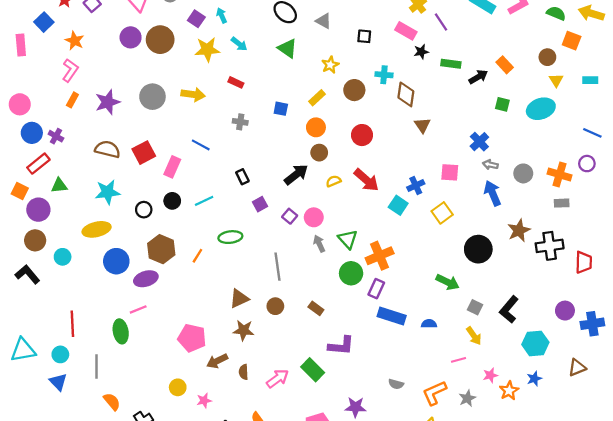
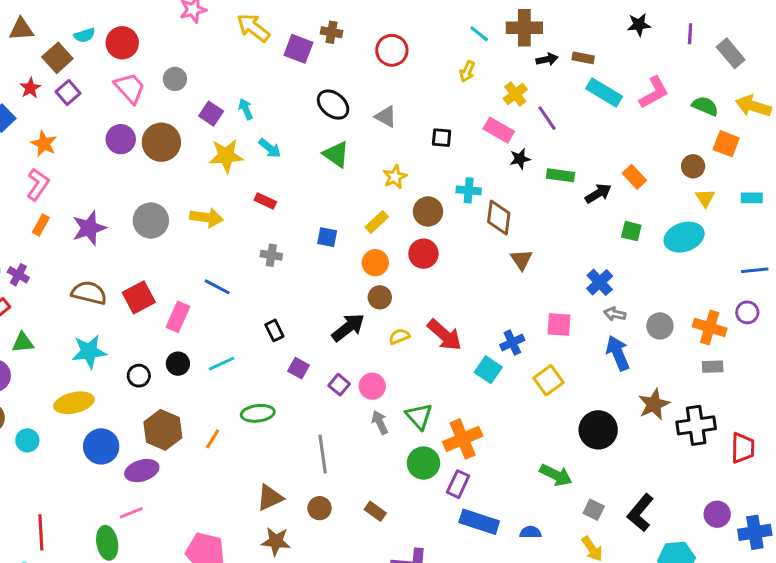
blue line: (592, 133) -> (755, 270), turned -30
red circle: (362, 135) -> (423, 254), moved
purple square: (260, 204) -> (298, 368), turned -32

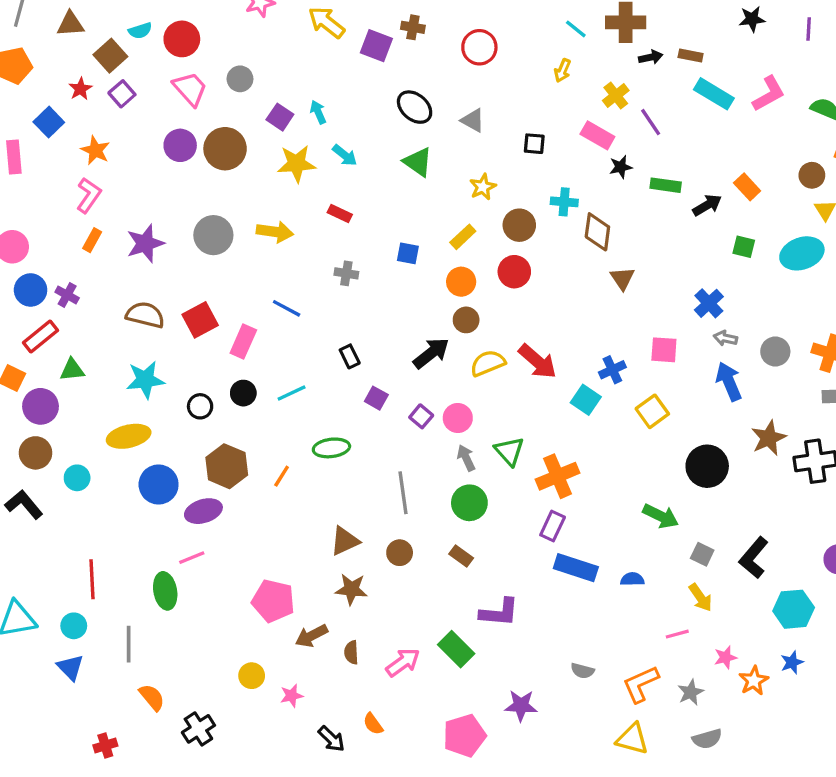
yellow semicircle: (399, 336) -> (488, 363), size x1.5
green circle: (423, 463) -> (469, 503), moved

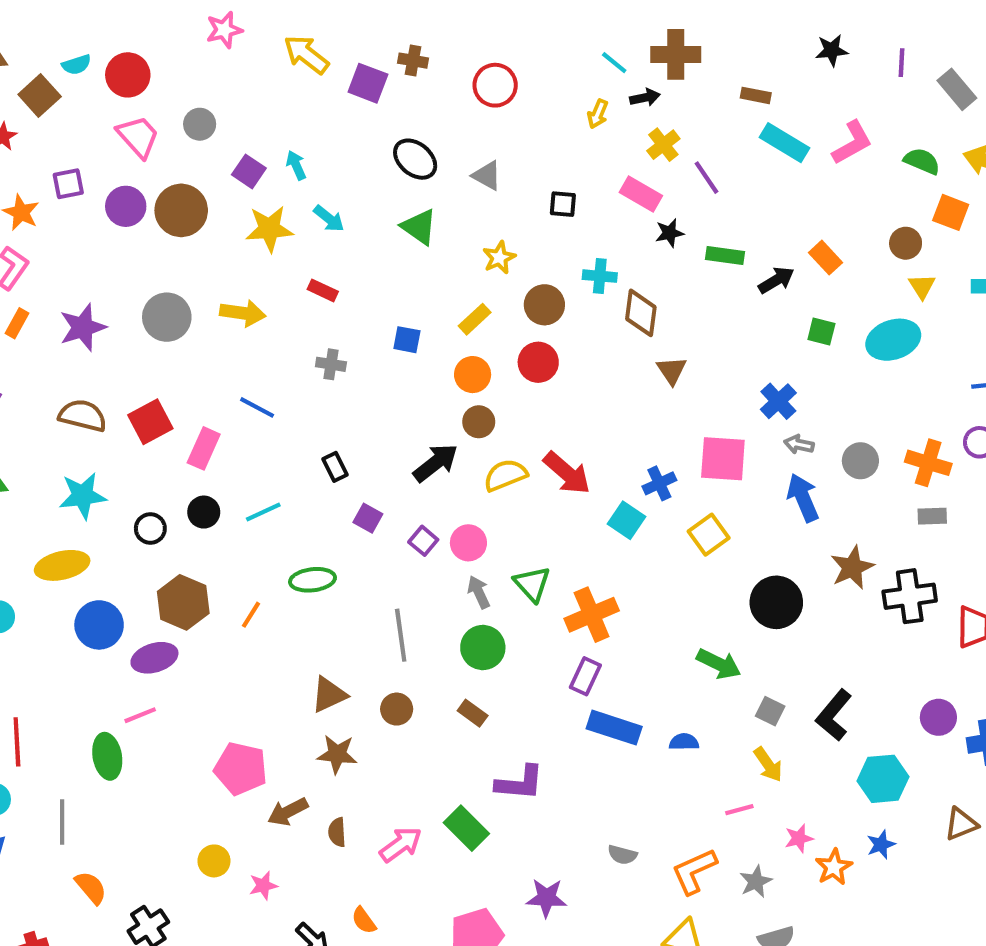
black arrow: (651, 57) -> (645, 98), moved
purple square: (122, 94) -> (68, 184), moved, turned 30
pink square: (664, 350) -> (723, 459), size x1.4

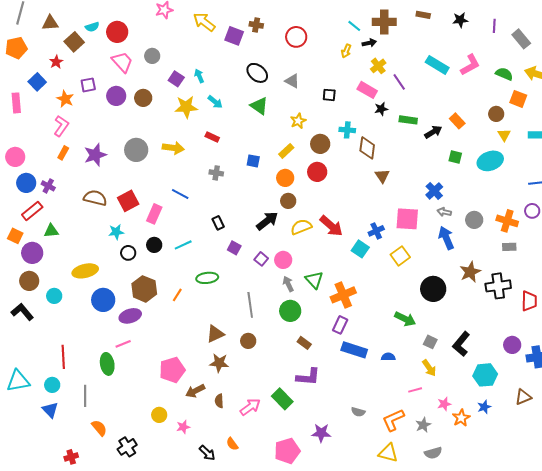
brown rectangle: (756, 95) -> (423, 15), moved
brown circle: (181, 210) -> (143, 98), size x0.7
cyan star: (83, 496) -> (116, 232), moved, size x0.7
brown rectangle: (473, 713) -> (304, 343), moved
pink pentagon: (241, 769) -> (172, 370), turned -30

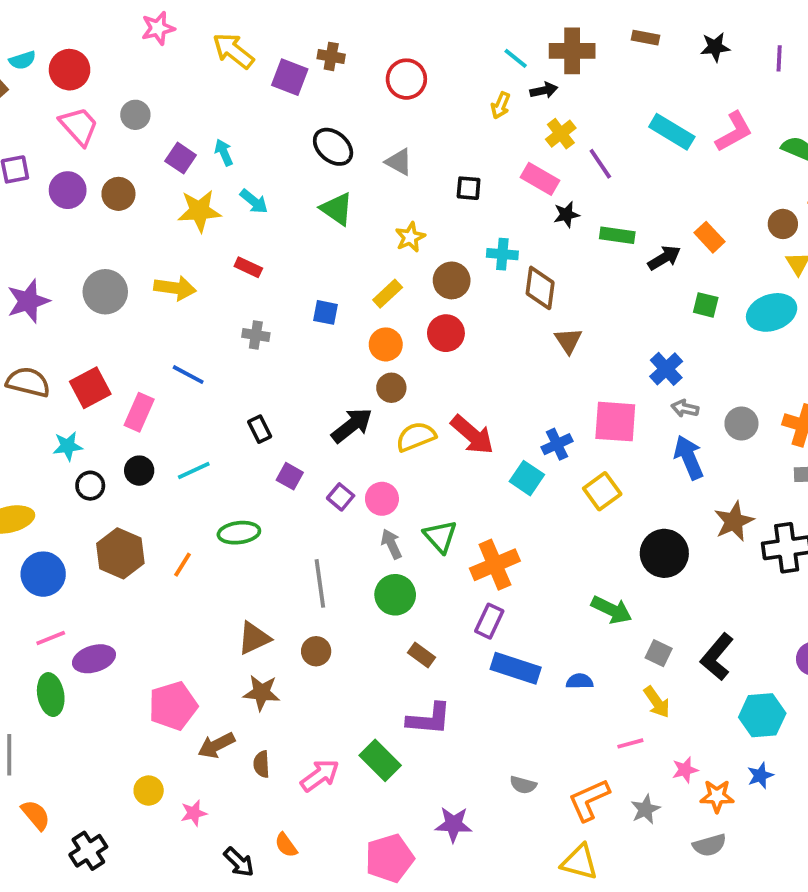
purple ellipse: (130, 316) -> (94, 659), moved
pink line: (123, 344) -> (51, 638), moved
orange star: (461, 418) -> (717, 796), turned 30
gray semicircle: (433, 453) -> (709, 845), moved

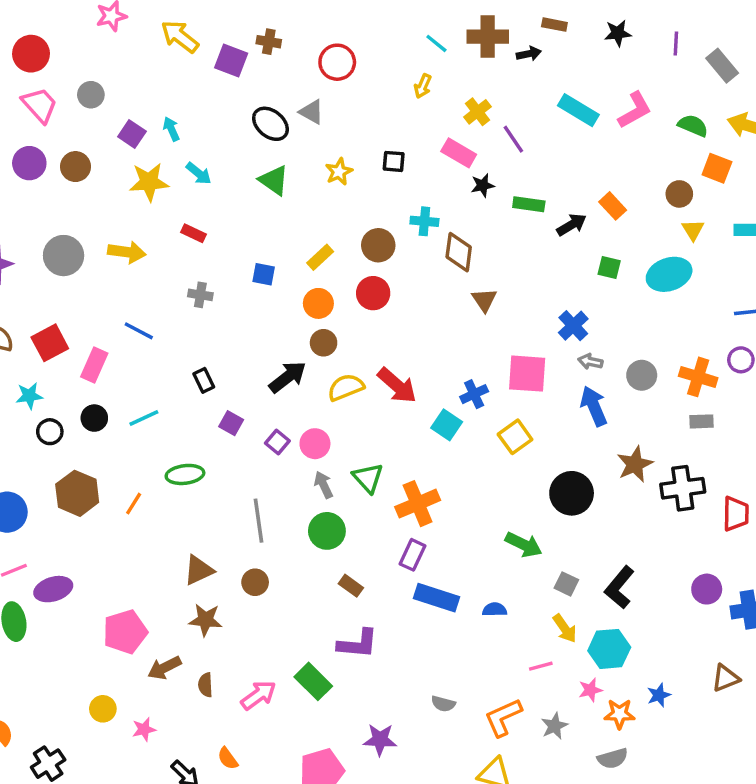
black arrow: (544, 90) -> (529, 54), moved
gray triangle: (399, 162) -> (312, 112), moved
yellow star: (410, 237) -> (339, 172), moved
cyan hexagon: (762, 715) -> (609, 649), moved

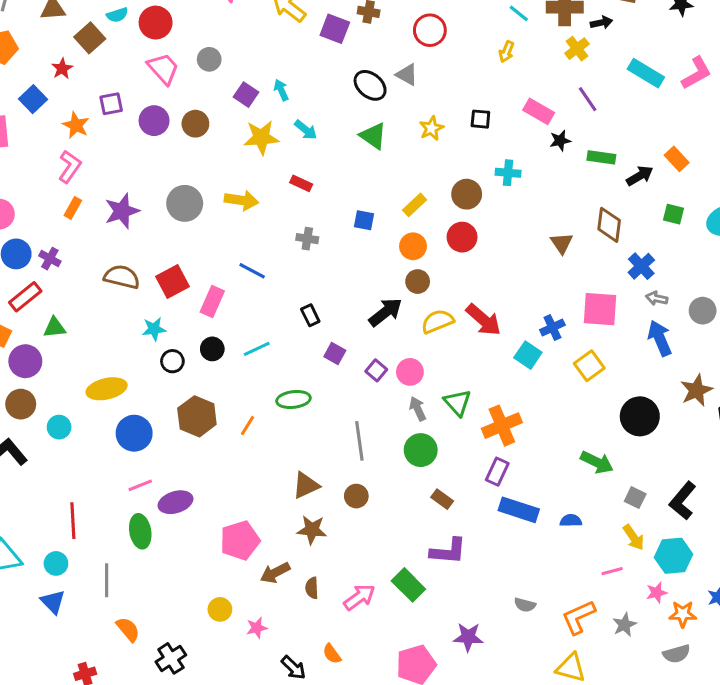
yellow cross: (477, 112) -> (577, 49), moved
brown diamond: (459, 252) -> (609, 225), moved

